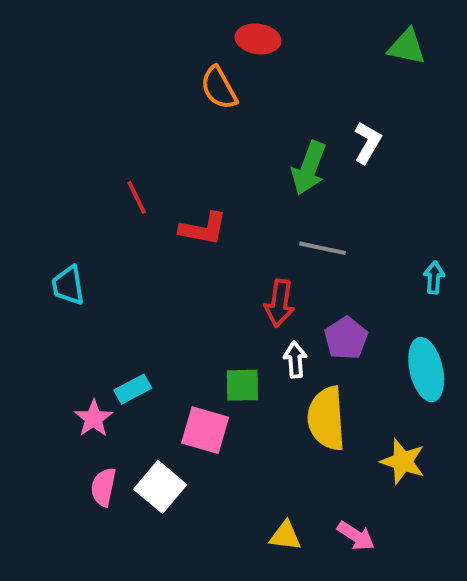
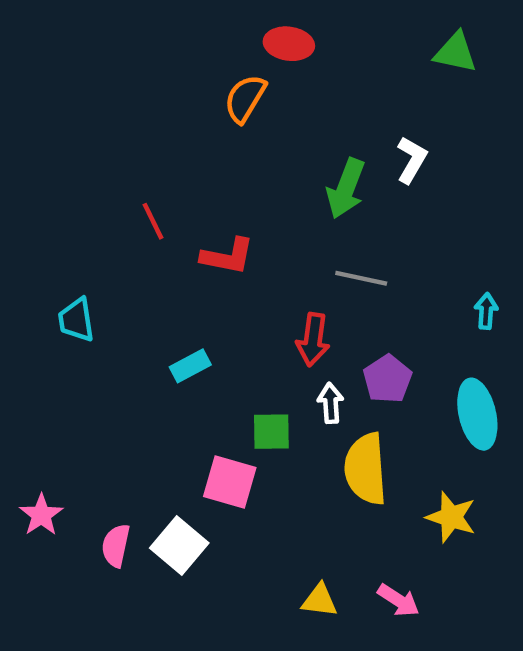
orange semicircle: (219, 88) -> (245, 98), turned 60
cyan rectangle: (133, 389) -> (190, 366), moved
pink star: (94, 418) -> (41, 515), moved

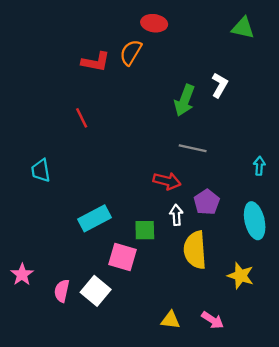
red L-shape: (228, 256) -> (96, 62), moved
red arrow: (313, 340) -> (167, 181), turned -84
cyan rectangle: (190, 366) -> (95, 218), moved, size x1.5

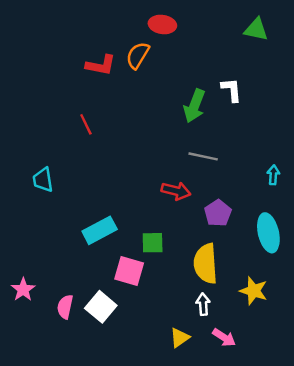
white L-shape: (220, 85) -> (231, 90), turned -35
white arrow: (176, 215) -> (203, 304), moved
yellow triangle: (170, 320) -> (180, 338), turned -42

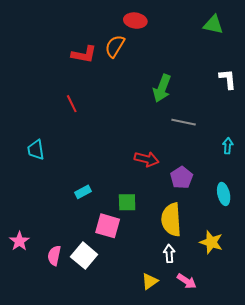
white L-shape: (231, 90) -> (228, 79), moved
gray line: (203, 156) -> (184, 122), moved
cyan rectangle: (100, 230) -> (83, 192), size x0.6
cyan ellipse: (268, 233) -> (224, 194), size x0.7

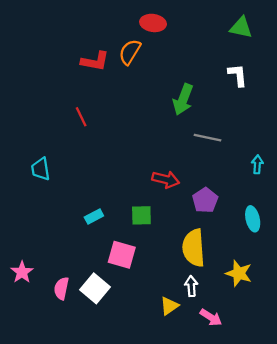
white L-shape: (228, 79) -> (238, 75), moved
green square: (127, 202) -> (141, 215), moved
yellow triangle: (150, 281) -> (169, 306), moved

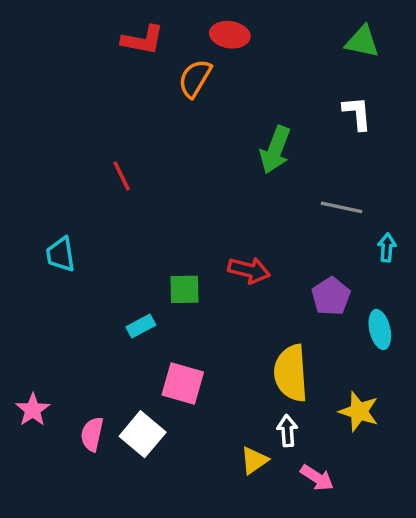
red L-shape: (95, 61) -> (143, 40), moved
gray line: (207, 138) -> (341, 207), moved
purple pentagon: (205, 200) -> (331, 296), moved
green square: (141, 215) -> (184, 289), moved

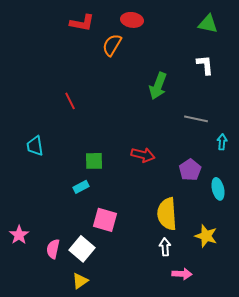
green square: (184, 289) -> (94, 161), moved
yellow triangle: (254, 460) -> (80, 281), moved
pink arrow: (317, 478) -> (182, 274), turned -30

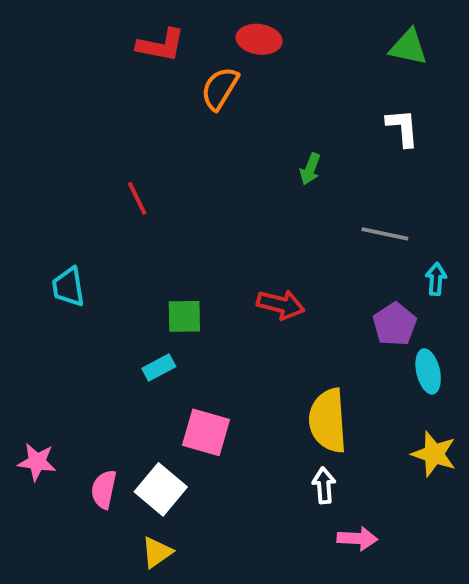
green arrow: (158, 86) -> (310, 169), size x0.6
purple pentagon: (190, 170) -> (395, 324), moved
pink star: (19, 235) -> (37, 462), turned -30
yellow star: (206, 236) -> (434, 454), moved

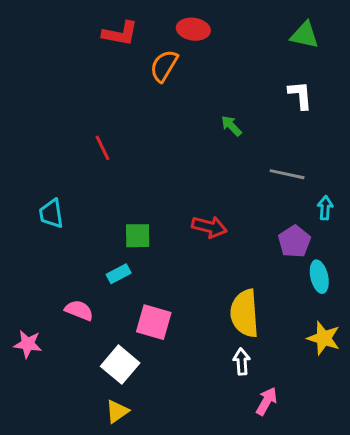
green arrow: (310, 169) -> (231, 126), turned 115
pink semicircle: (104, 489) -> (79, 310), moved, turned 100
pink arrow: (357, 538) -> (267, 401), turned -64

